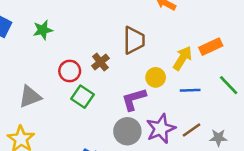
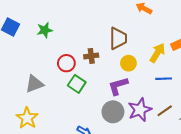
brown cross: (100, 62) -> (91, 56), turned 32
yellow circle: (156, 77) -> (128, 63), moved

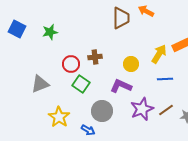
brown trapezoid: (118, 38) -> (121, 18), moved
purple L-shape: (118, 86) -> (121, 86), turned 40
gray circle: (113, 112) -> (102, 111), moved
yellow star: (27, 118) -> (59, 117), moved

